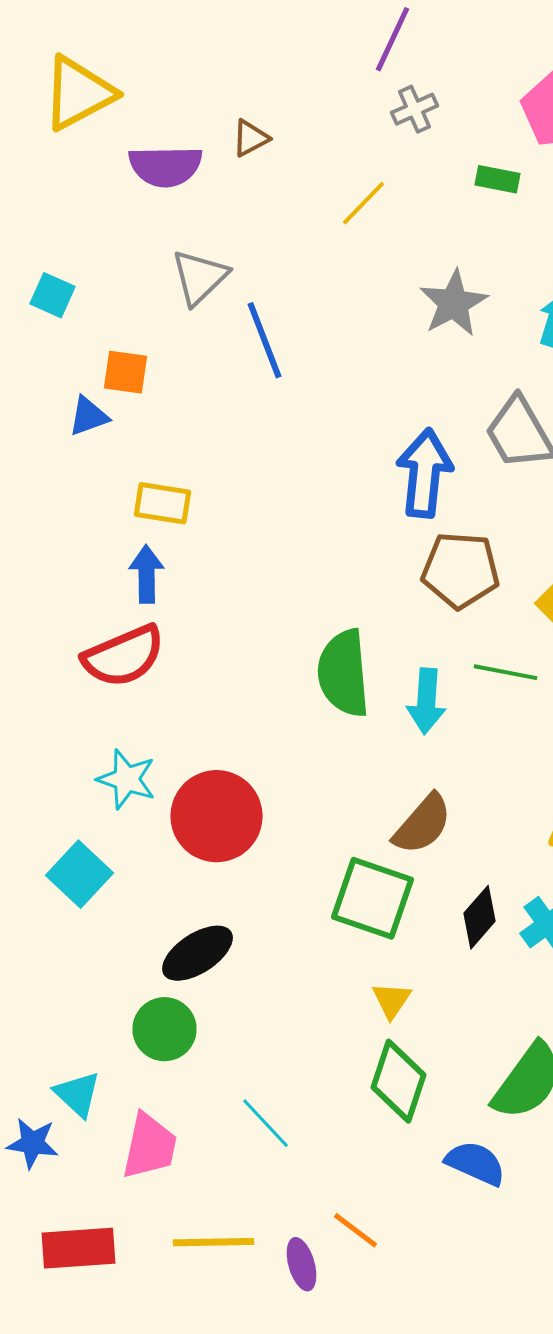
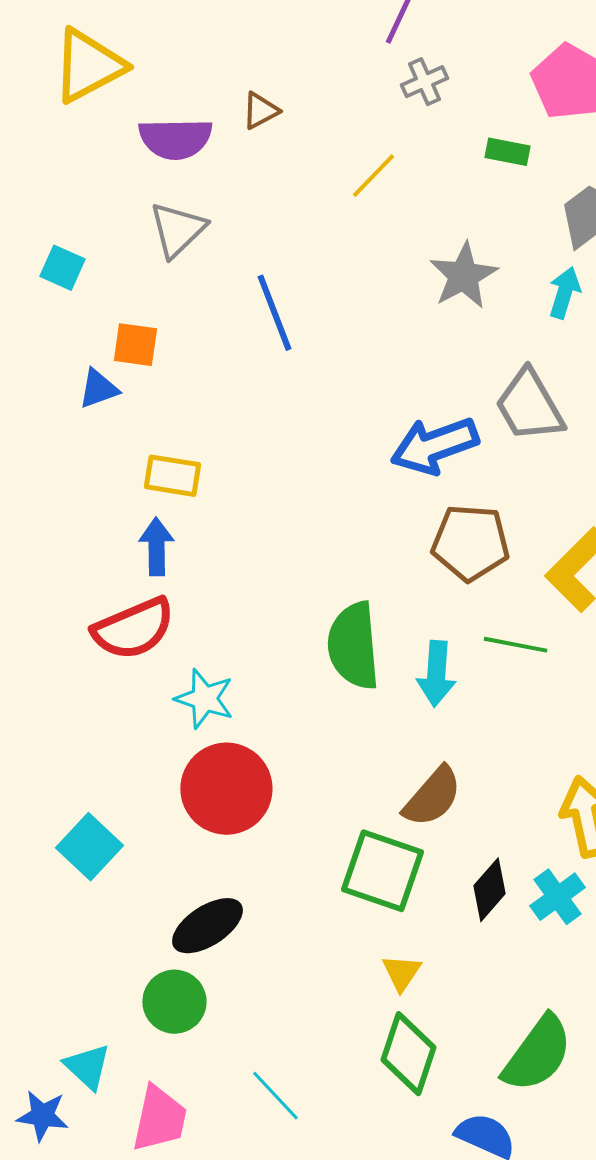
gray triangle: (200, 277) -> (177, 230), moved
blue arrow: (424, 473) -> (434, 446), turned -116
cyan star: (126, 779) -> (204, 699), moved

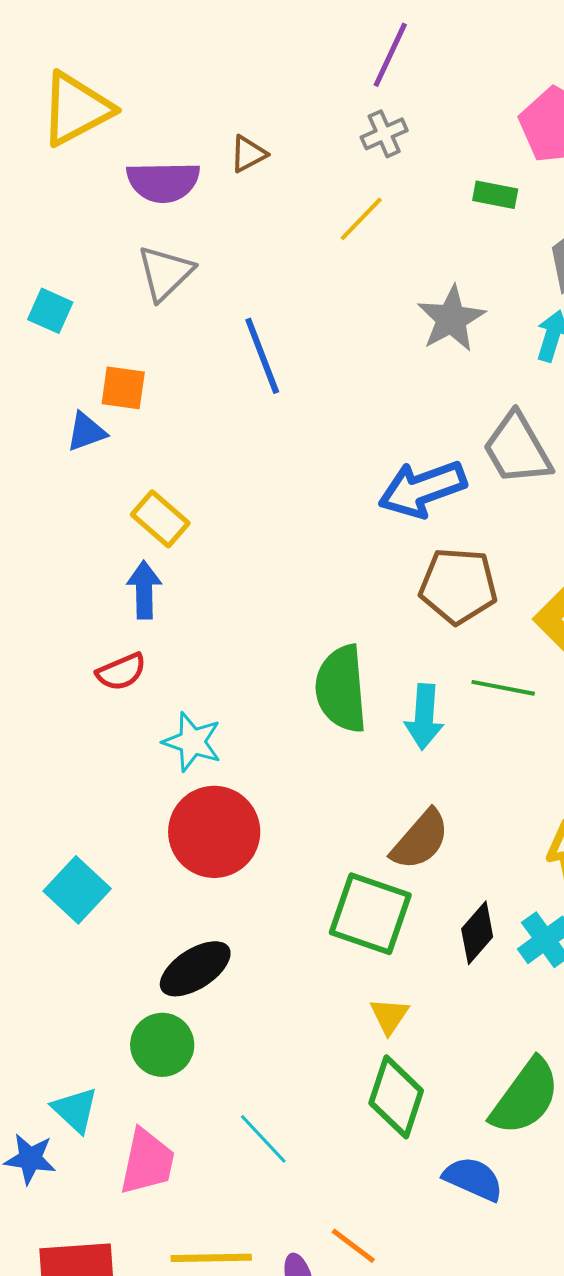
gray cross: (424, 82) -> (384, 134), moved
yellow rectangle: (172, 476) -> (160, 519), turned 32
red semicircle: (133, 629) -> (121, 672), size x0.6

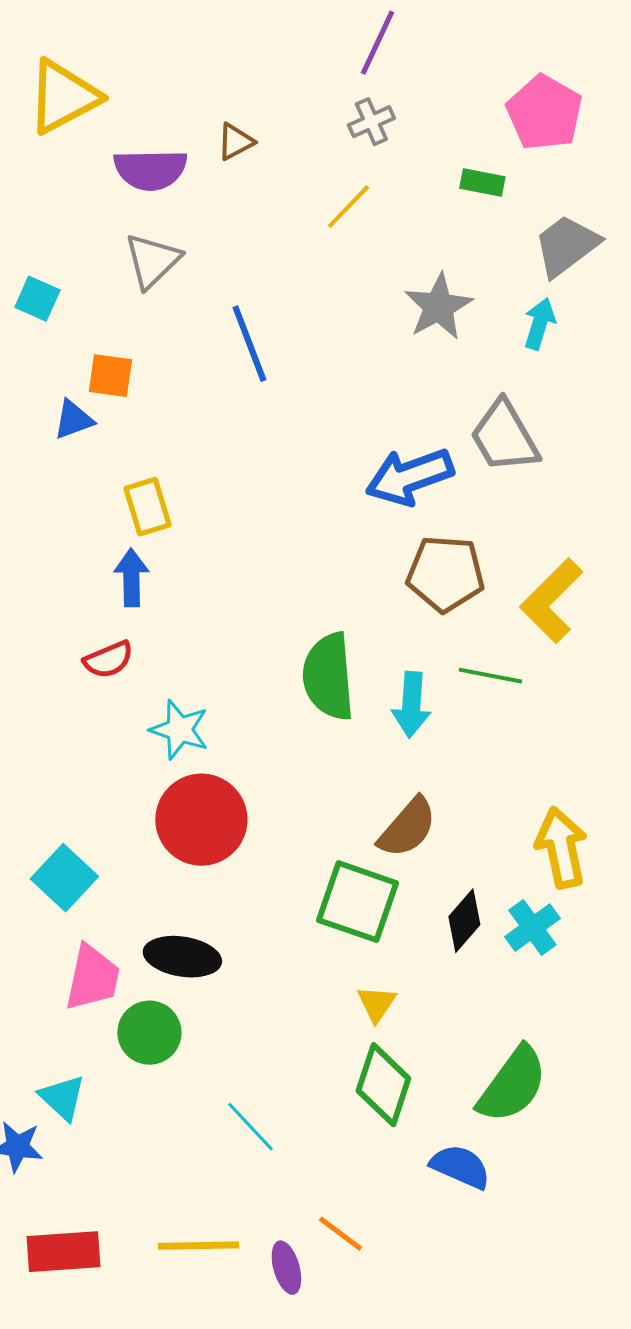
yellow rectangle: (160, 519) -> (147, 507), turned 32
black ellipse: (195, 969) -> (182, 957), turned 42
pink trapezoid: (147, 1162) -> (92, 978), moved

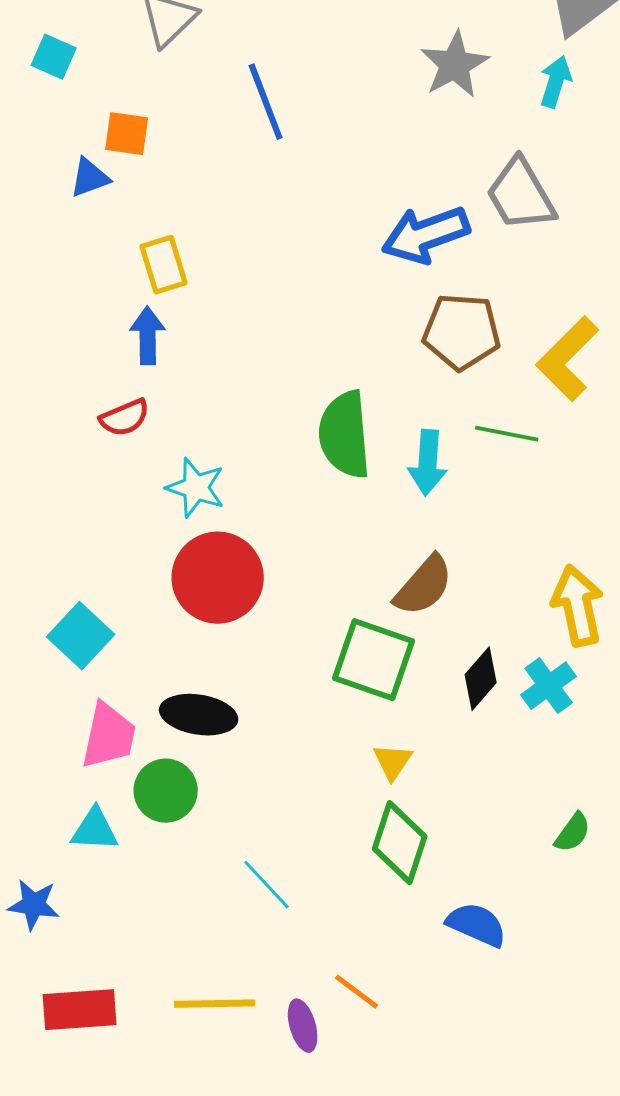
green semicircle: (512, 1085) -> (573, 833), moved, size x0.5
cyan triangle: (62, 1098) -> (95, 830), moved, turned -40

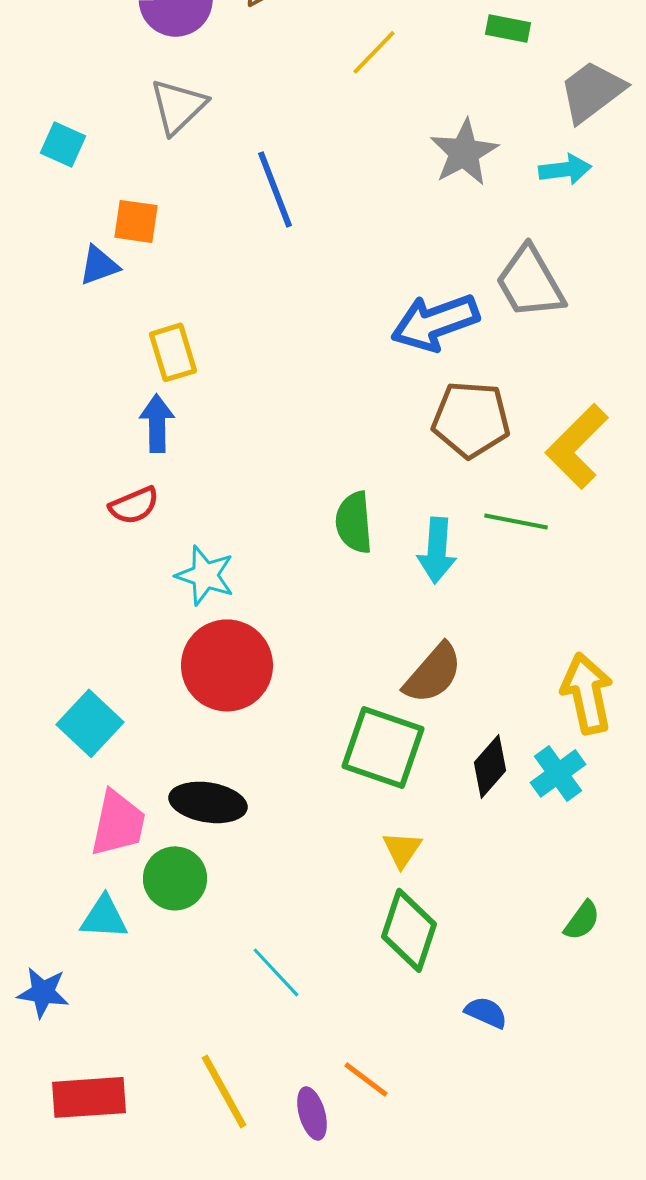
cyan arrow: (556, 82) -> (565, 169), turned 66
green semicircle: (345, 435) -> (354, 522), size x0.7
blue semicircle: (477, 925) -> (486, 1012), size x0.7
yellow line: (215, 1004) -> (224, 1091), turned 62

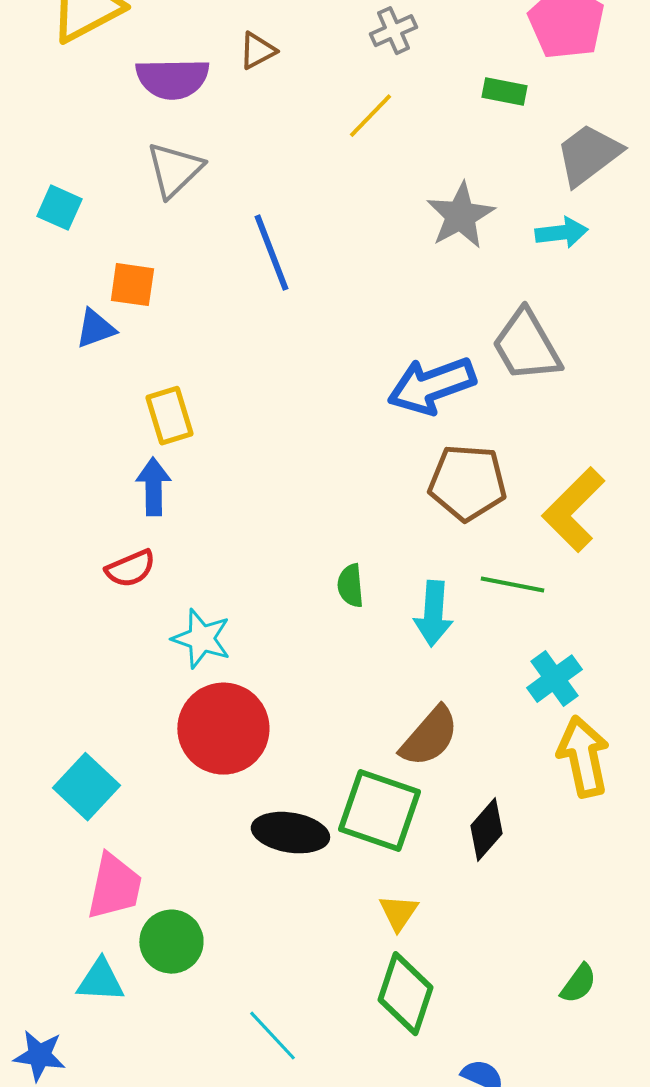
green semicircle: (354, 522) -> (350, 586), size x0.7
cyan cross: (558, 773) -> (554, 679), moved
black ellipse: (208, 802) -> (290, 833), moved

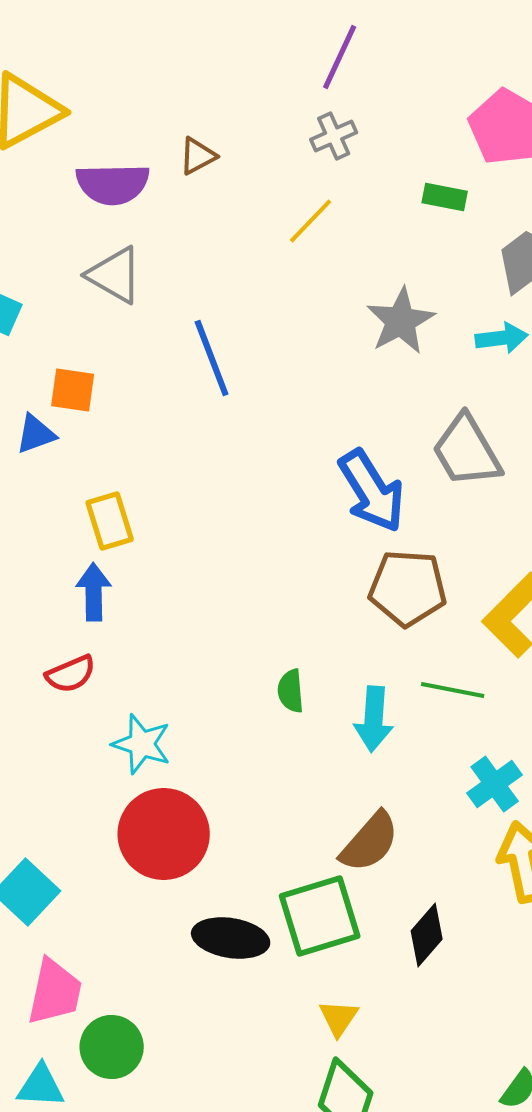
gray triangle: (174, 170) -> (115, 275), turned -46
blue arrow: (431, 386) -> (372, 491), turned -102
green square: (379, 811) -> (320, 916), turned -36

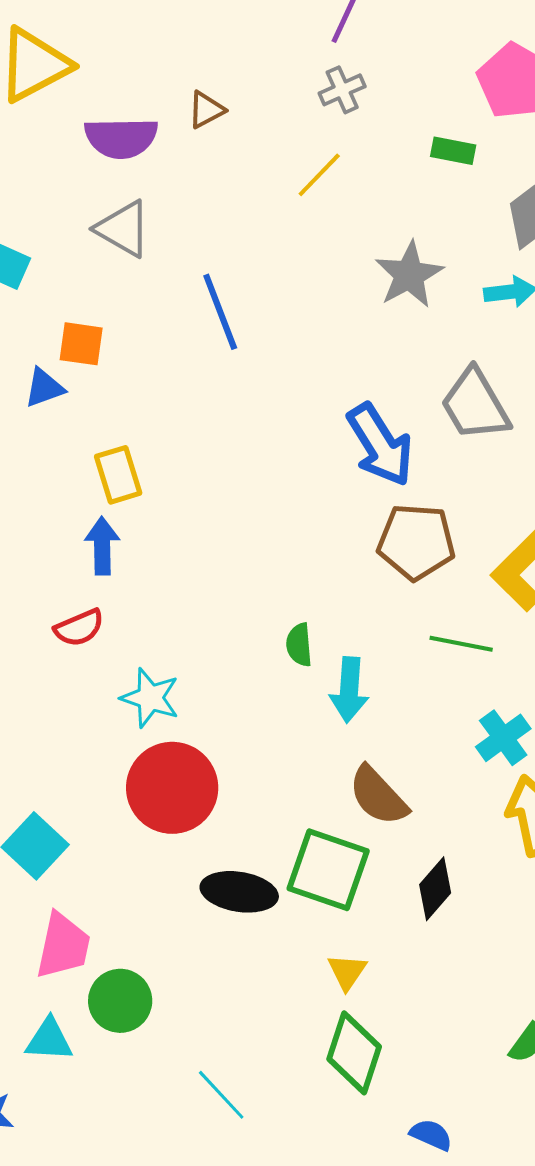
cyan arrow: (374, 719) -> (349, 690), moved
brown semicircle: (370, 842) -> (378, 796), turned 96
green square: (320, 916) -> (328, 870), turned 36

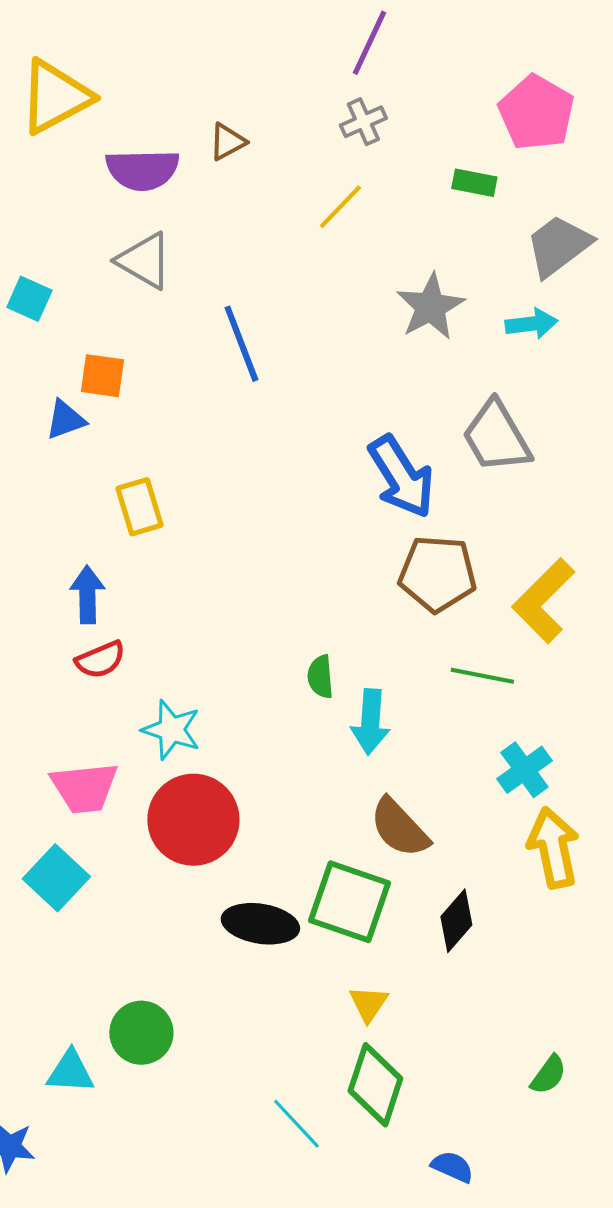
blue arrow: (102, 546) -> (87, 595), moved
pink trapezoid: (63, 946) -> (84, 788), moved, turned 72
cyan line: (221, 1095) -> (296, 1124), moved

